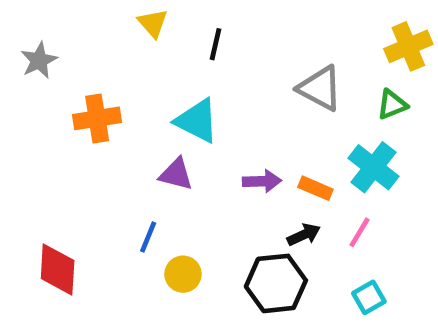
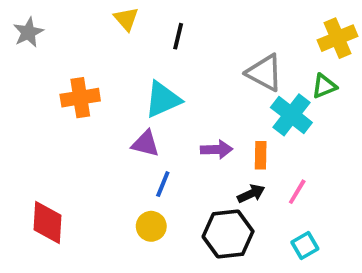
gray star: (39, 60) -> (28, 32), moved
cyan triangle: (197, 121) -> (163, 100), turned -51
cyan cross: (373, 167) -> (291, 115), moved
orange rectangle: (315, 188) -> (261, 155), turned 68
blue line: (148, 237) -> (163, 184), moved

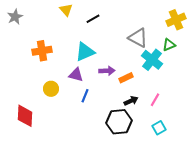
black line: (178, 36) -> (93, 19), turned 48
purple arrow: (217, 149) -> (107, 71), moved
orange rectangle: (261, 155) -> (126, 78), moved, turned 64
yellow circle: (151, 226) -> (51, 89), moved

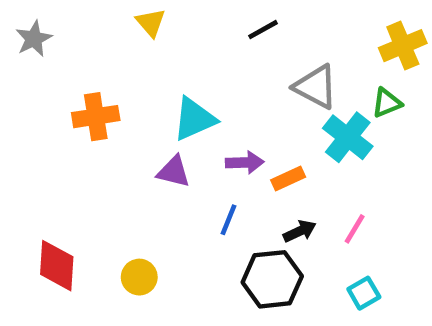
black line: (93, 19) -> (263, 30), moved
yellow circle: (51, 89) -> (139, 277), moved
blue line: (85, 96) -> (229, 220), moved

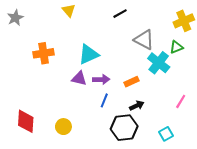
purple arrow: (245, 162) -> (101, 79), moved
pink line: (355, 229) -> (181, 101), moved

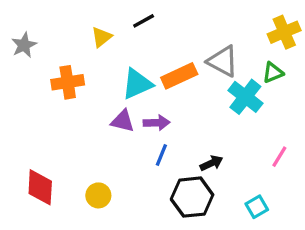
yellow triangle: (69, 10) -> (102, 37), moved, turned 32
black line: (120, 14) -> (144, 21), moved
gray star: (15, 18) -> (24, 45), moved
orange rectangle: (131, 82) -> (179, 76), moved, size x1.5

